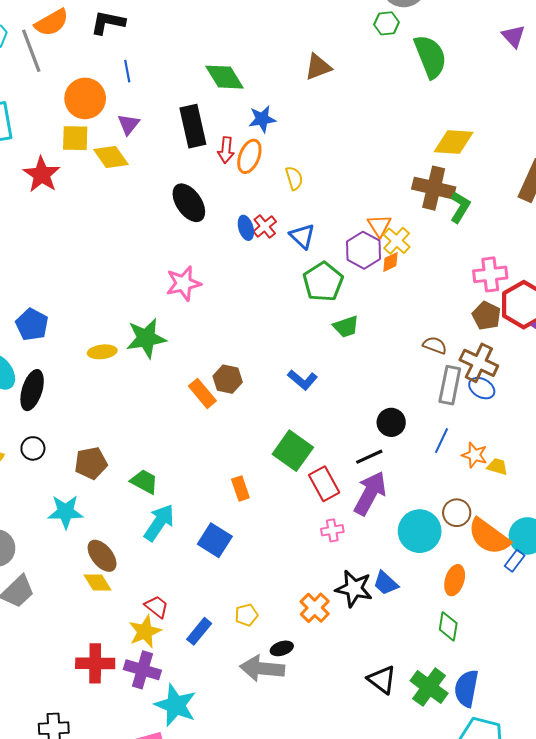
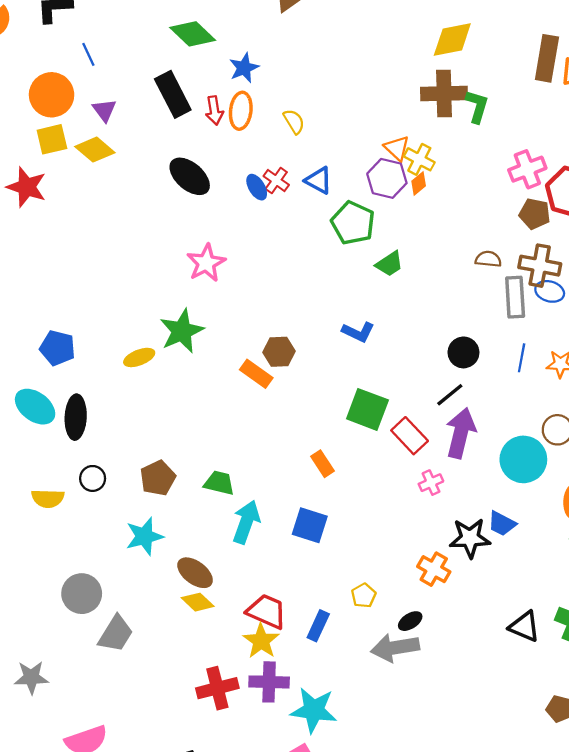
red trapezoid: (157, 607) -> (267, 611), size x1.5

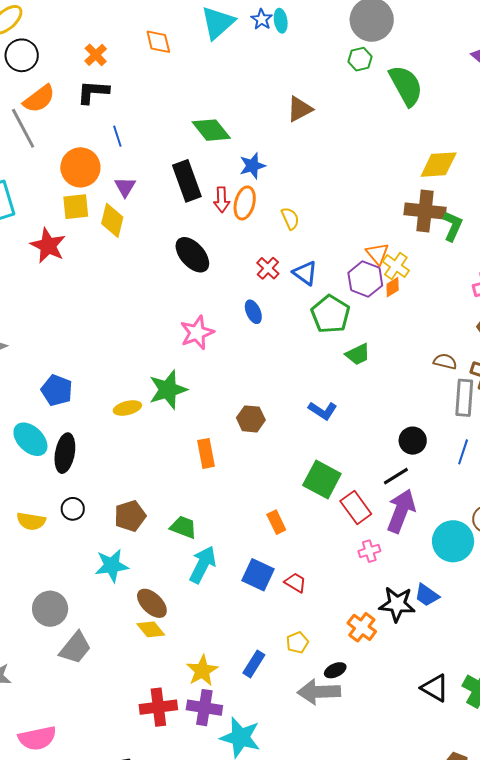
yellow diamond: (95, 150) -> (112, 220), turned 56
blue ellipse: (257, 187) -> (253, 312), moved
orange rectangle: (256, 374) -> (206, 453), moved, turned 36
red trapezoid: (267, 611) -> (295, 583), moved, size x0.6

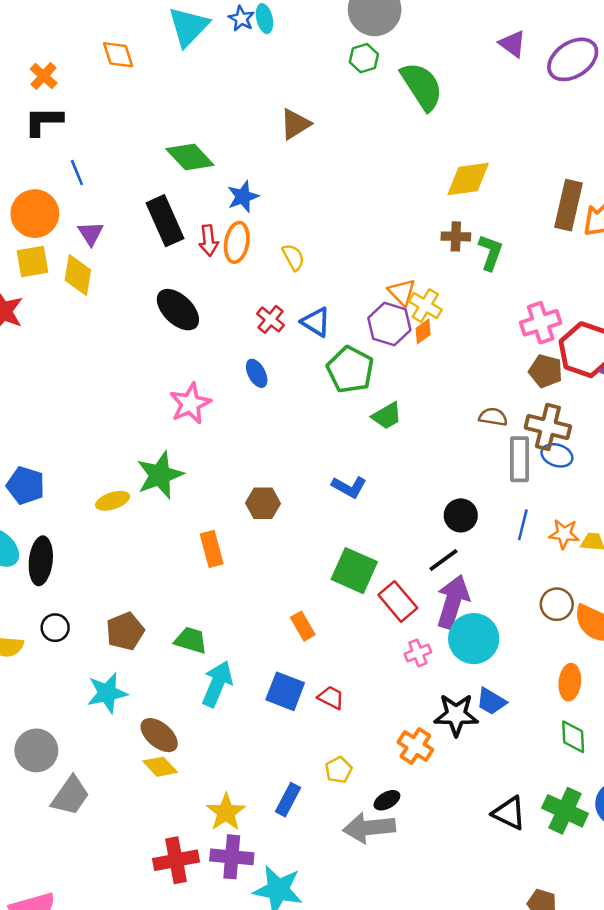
brown cross: (425, 211) -> (456, 236), size x0.6
cyan circle: (453, 541) -> (474, 639), moved

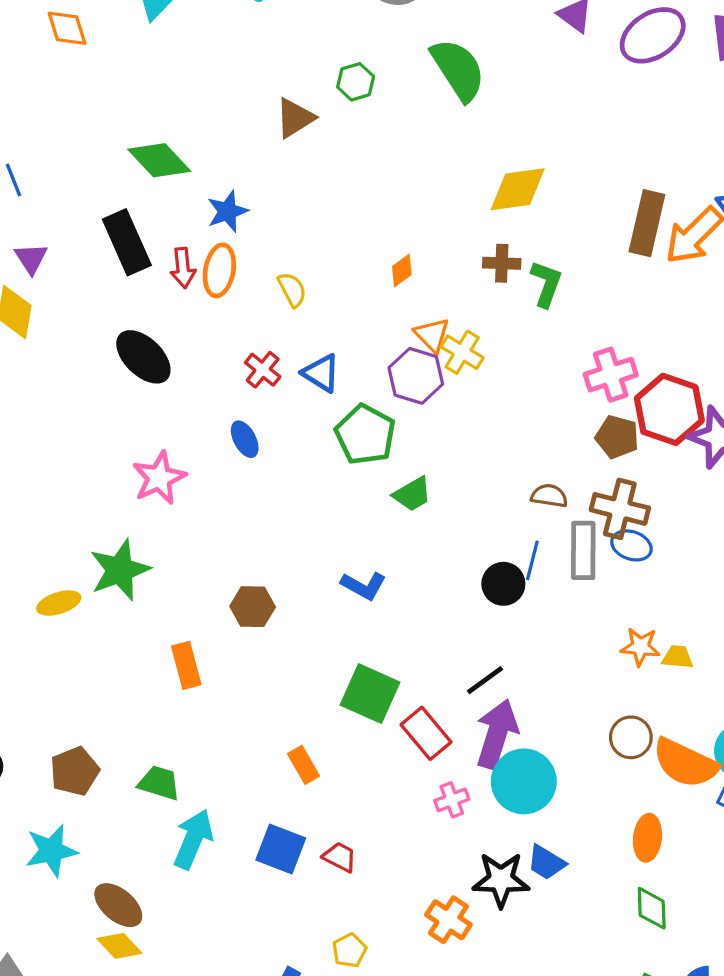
green hexagon: (364, 58) -> (356, 82), moved
orange diamond: (423, 331) -> (402, 270), moved
black circle: (461, 515) -> (503, 584), moved
blue line: (523, 525) -> (532, 560), moved

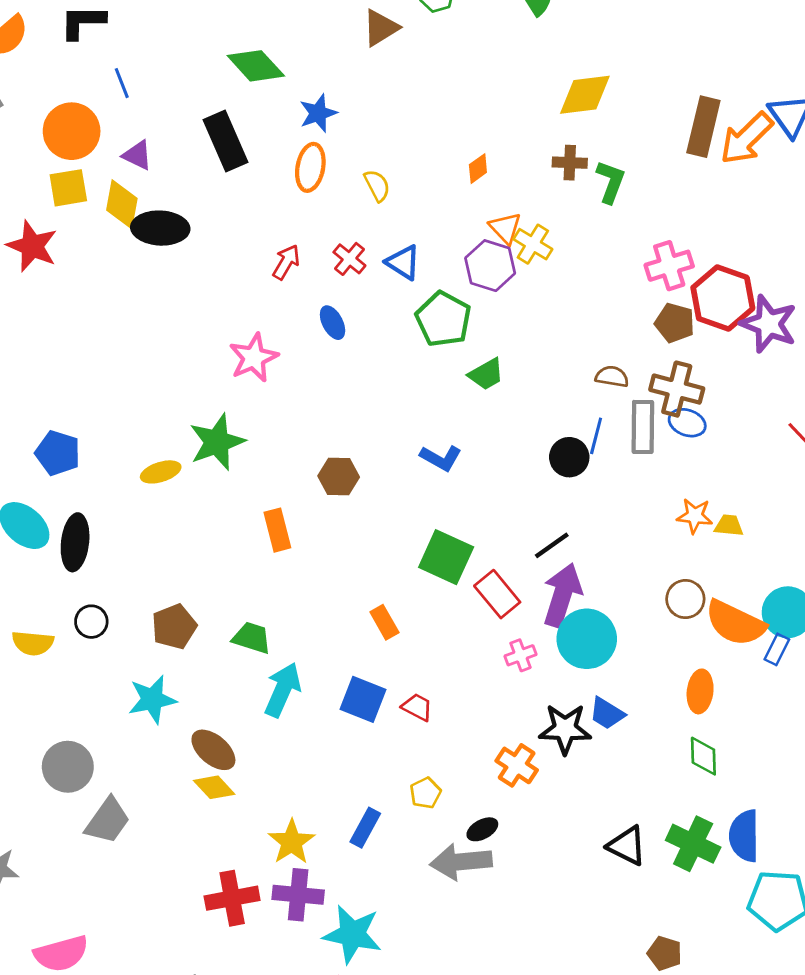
purple triangle: (31, 258) -> (137, 155), turned -32
red arrow: (183, 268) -> (286, 262), moved, turned -144
black ellipse: (143, 357) -> (160, 228), moved, turned -42

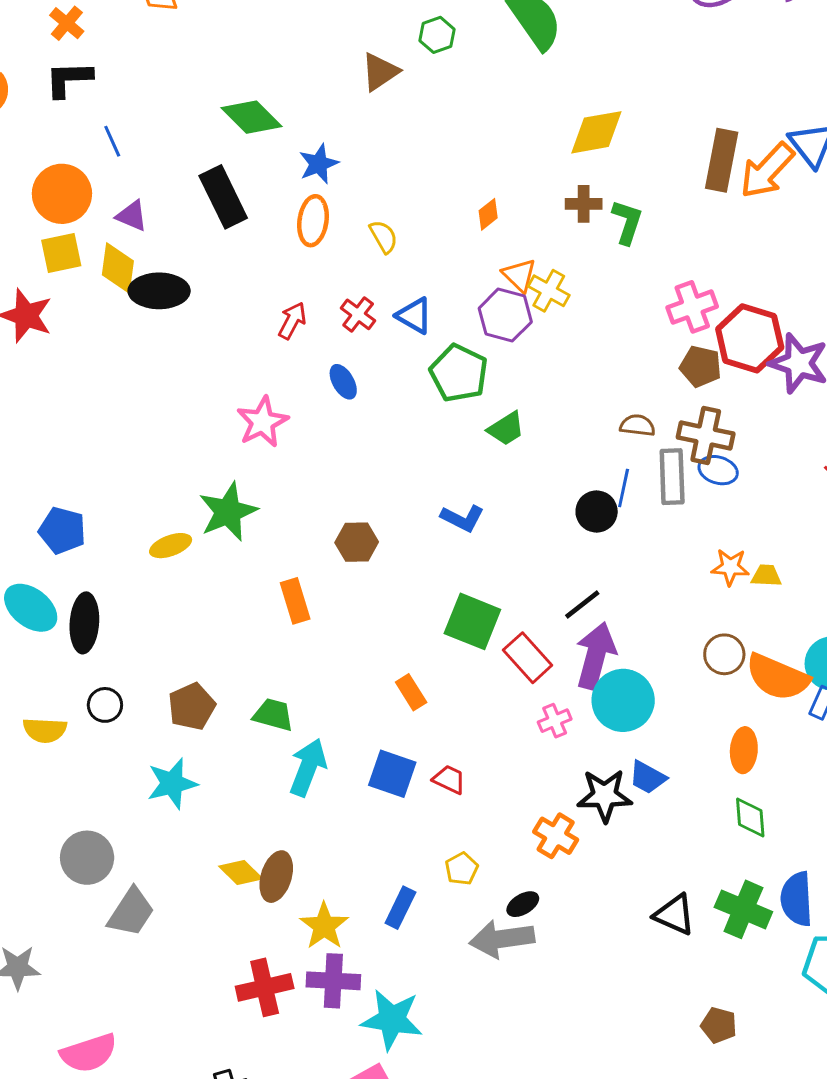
brown ellipse: (213, 750) -> (276, 877), moved, turned 69

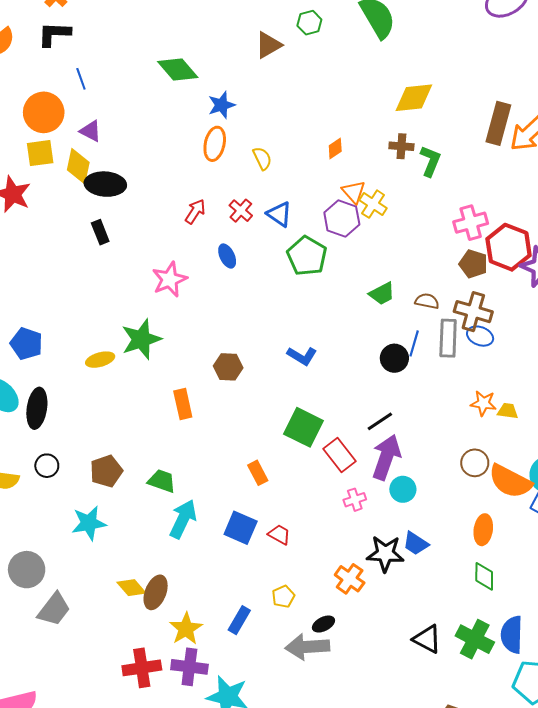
black rectangle: (223, 197) -> (100, 232), moved, size x0.6
green trapezoid: (506, 429) -> (382, 294), moved
cyan circle: (623, 700) -> (403, 489), size x0.6

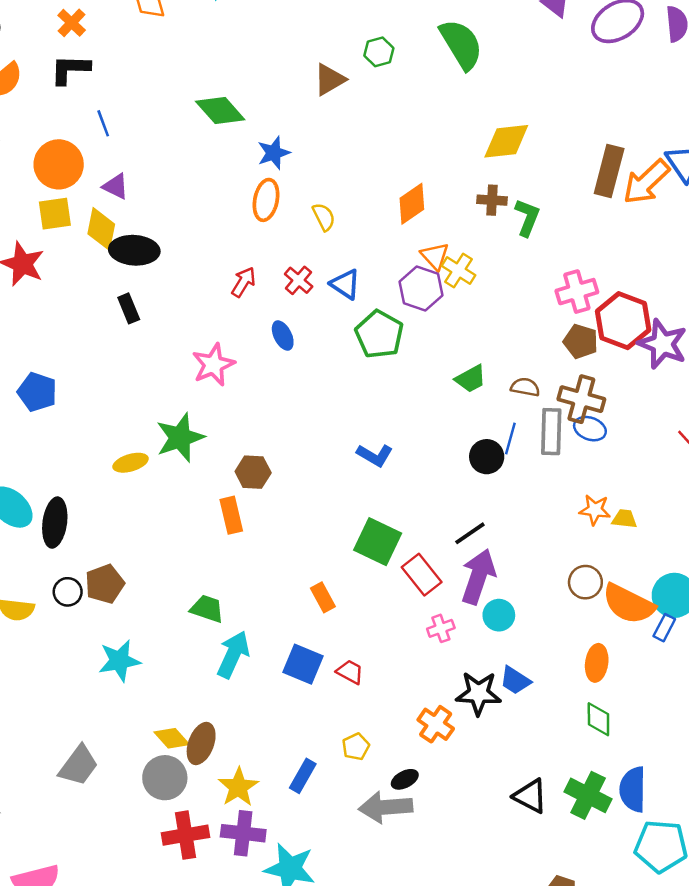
orange diamond: (335, 148) -> (412, 204), size x1.6
blue pentagon: (26, 344) -> (37, 392), moved
brown hexagon: (228, 367) -> (253, 472), moved
brown pentagon: (106, 471) -> (105, 584), moved
gray circle: (27, 570) -> (165, 778), moved

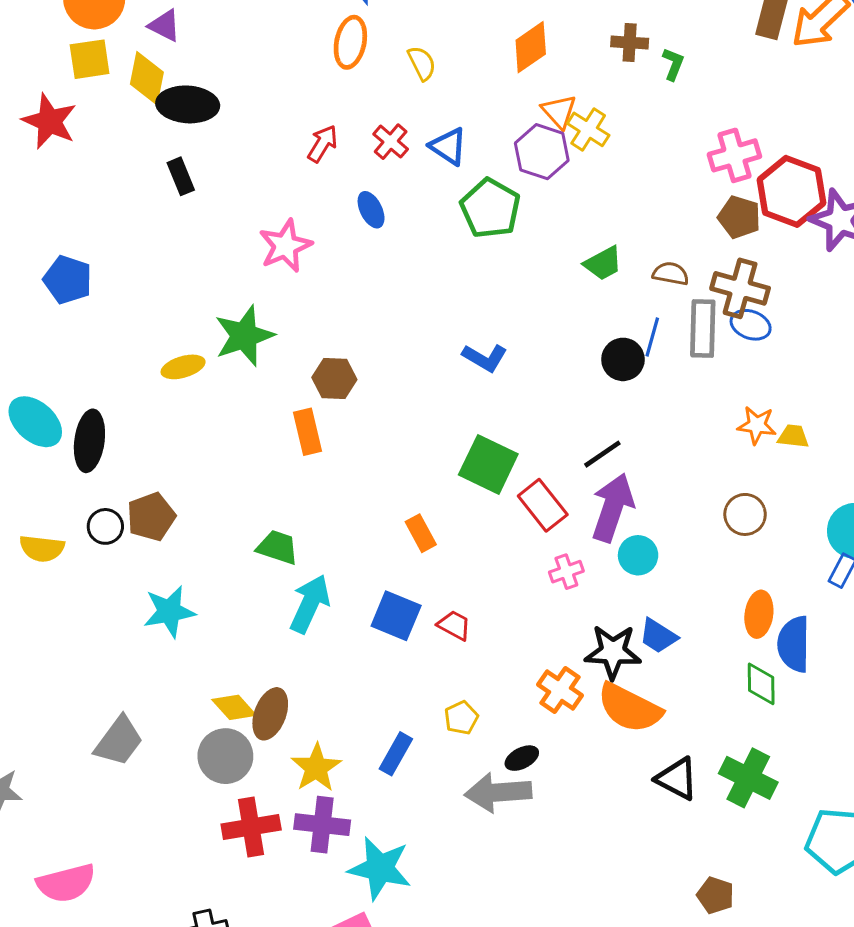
green L-shape: (527, 217) -> (673, 64), size x0.7
orange semicircle: (629, 604) -> (630, 708), moved
blue semicircle: (633, 789) -> (794, 644), moved

